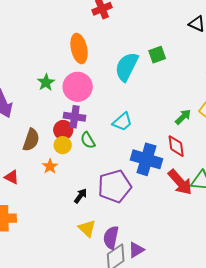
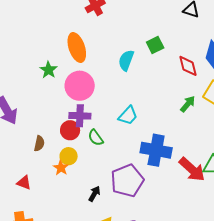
cyan semicircle: (127, 67) -> (126, 60), size x0.7
green star: (46, 82) -> (48, 70), moved
brown semicircle: (31, 140) -> (39, 143), size x0.7
yellow circle: (63, 145) -> (69, 156), moved
red diamond: (176, 146) -> (188, 66), moved

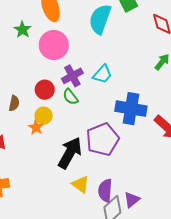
cyan semicircle: (126, 60) -> (100, 19), size x1.4
purple cross: (80, 116) -> (72, 76), moved, turned -30
black arrow: (94, 194) -> (70, 153), size x2.0

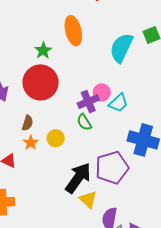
pink circle: (54, 45) -> (102, 92), moved, size x0.6
red circle: (45, 90) -> (41, 82), moved, size x1.8
orange star: (36, 127) -> (31, 143), moved
yellow triangle: (80, 184) -> (88, 200), moved

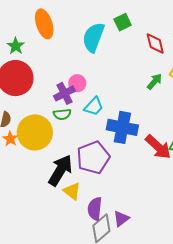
cyan trapezoid: (118, 103) -> (94, 106), moved
green semicircle: (84, 122) -> (62, 114), turned -60
yellow circle: (56, 138) -> (35, 132), size x2.0

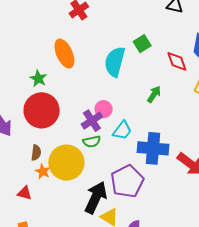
green arrow: (155, 82) -> (154, 94), moved

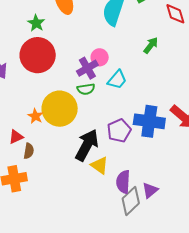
blue cross: (153, 148) -> (149, 121), moved
brown semicircle: (36, 153) -> (29, 151), moved
purple pentagon: (127, 181) -> (119, 131), size x0.7
red triangle: (25, 193) -> (16, 137), turned -42

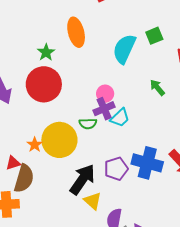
green arrow: (151, 45) -> (157, 88), turned -84
purple cross: (87, 68) -> (104, 109), moved
brown semicircle: (29, 151) -> (24, 179), size x1.8

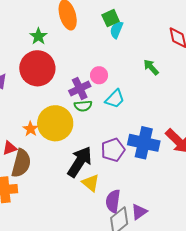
green square: (154, 36) -> (111, 18), moved
cyan semicircle: (124, 49) -> (116, 30), size x0.6
purple cross: (104, 109) -> (80, 88), moved

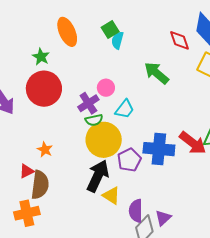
green arrow: (151, 67) -> (157, 73), size x1.5
yellow circle: (55, 123) -> (104, 140), moved

